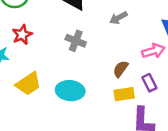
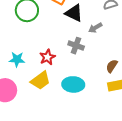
gray arrow: (118, 18) -> (95, 28), moved
red star: (22, 35) -> (47, 57), moved

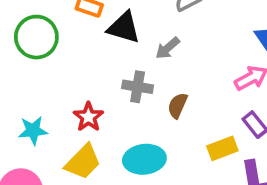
brown semicircle: (112, 66) -> (178, 106), moved

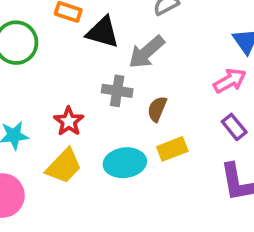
gray arrow: (168, 48) -> (147, 52), size x1.5
yellow rectangle: (222, 148) -> (172, 149), moved

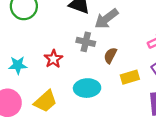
yellow rectangle: (172, 149) -> (130, 77), moved
yellow trapezoid: (64, 166) -> (45, 101), moved

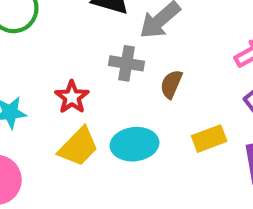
yellow rectangle: (130, 77) -> (209, 139), moved
yellow trapezoid: (45, 101) -> (78, 147), moved

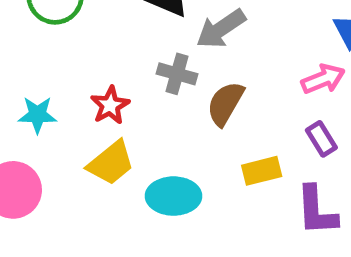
brown semicircle: (171, 84) -> (225, 104), size x1.4
cyan ellipse: (134, 144) -> (173, 196), moved

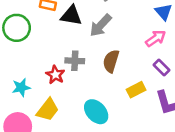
gray cross: (177, 74) -> (75, 61), moved
yellow trapezoid: (111, 163) -> (48, 110), moved
cyan ellipse: (173, 196) -> (96, 112), turned 60

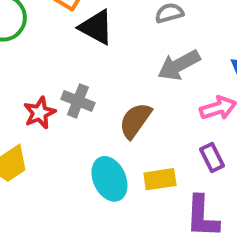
gray arrow: (101, 25) -> (179, 65), moved
cyan ellipse: (96, 112) -> (109, 179), moved

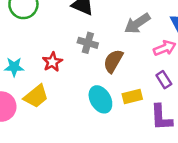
gray cross: (78, 101) -> (88, 43), moved

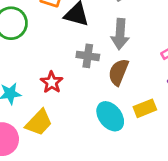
gray arrow: (137, 23) -> (120, 34), moved, turned -44

